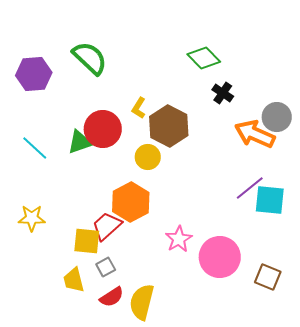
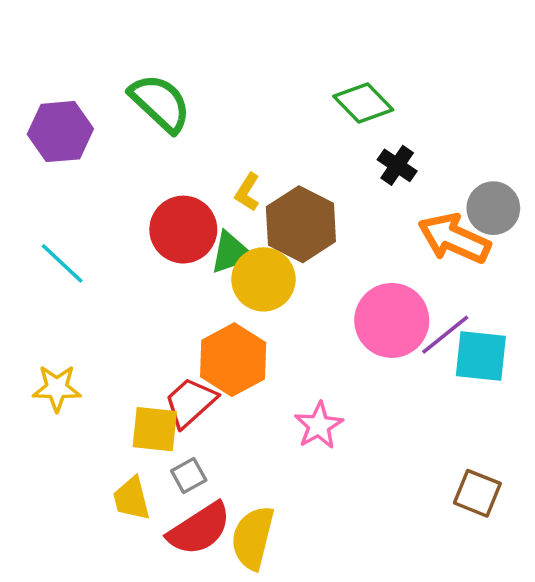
green triangle: (80, 142) -> (231, 253), moved
yellow circle: (148, 157) -> (263, 279), size x1.4
pink circle: (220, 257) -> (392, 320), moved
red semicircle: (112, 297) -> (199, 529), size x1.5

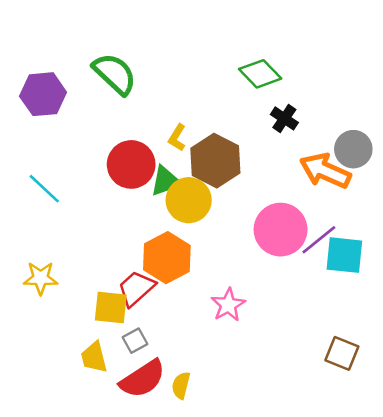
yellow semicircle: (253, 538) -> (181, 385), size x0.6

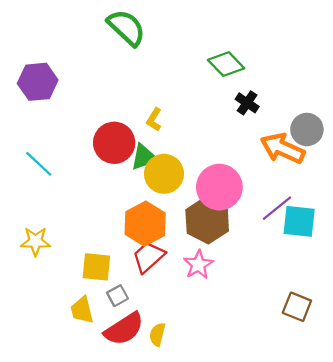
green semicircle: (115, 74) -> (126, 28), moved
brown hexagon: (215, 161) -> (207, 220), moved
pink circle: (281, 230) -> (219, 187), moved
red trapezoid: (136, 288) -> (148, 257), moved

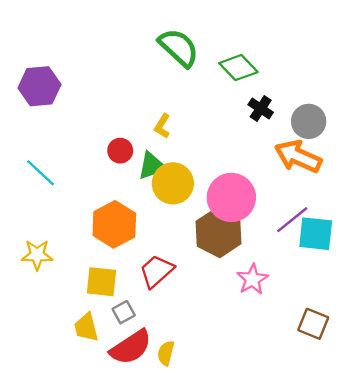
green semicircle: (126, 28) -> (179, 48), moved
gray circle: (307, 129) -> (309, 121), moved
red circle: (114, 143) -> (120, 151), size x0.6
orange hexagon: (145, 224) -> (114, 224), moved
pink star: (198, 265) -> (252, 279), moved

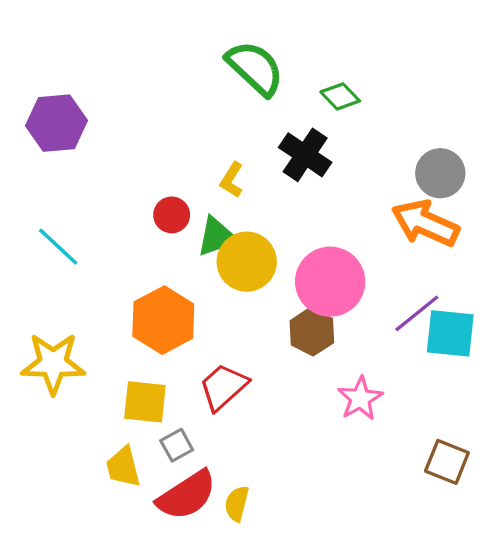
green diamond: (238, 68) -> (340, 96), size x0.7
black cross: (261, 108) -> (305, 155), moved, size x1.4
brown hexagon: (218, 233) -> (312, 332), size x0.7
yellow star: (37, 255) -> (53, 363), size x1.4

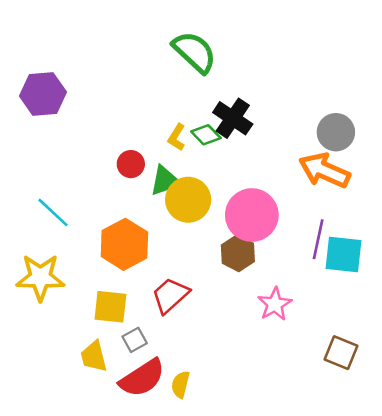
green diamond: (340, 96) -> (206, 135), moved
cyan line: (58, 247) -> (53, 212), moved
purple line: (417, 313) -> (318, 239), turned -39

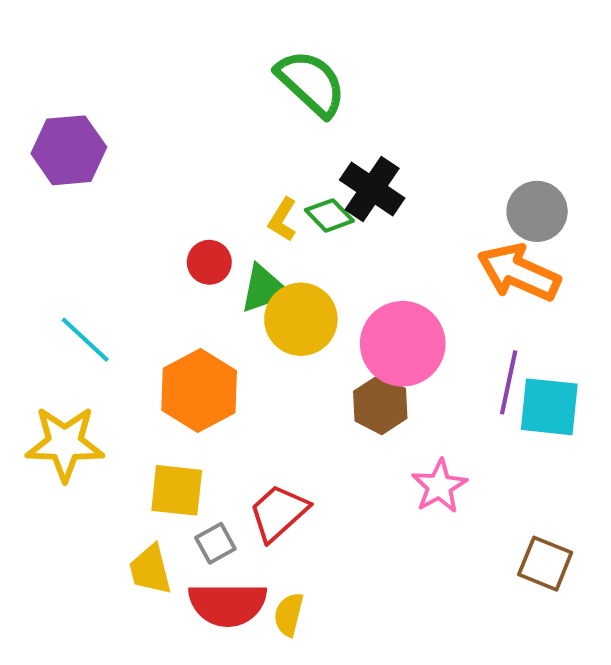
red trapezoid: (170, 295) -> (279, 513), moved
red semicircle: (142, 378) -> (228, 604), turned 33

